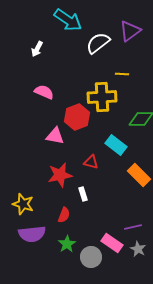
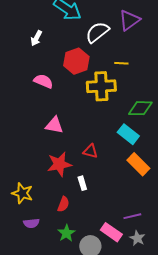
red hexagon: (77, 117) -> (76, 61), moved
cyan rectangle: (116, 145) -> (128, 134), moved
purple semicircle: (32, 234) -> (31, 223), size x0.6

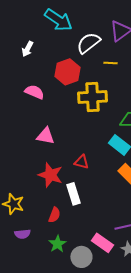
yellow line: (121, 63) -> (110, 63), moved
red star: (59, 164) -> (50, 175), turned 30
white rectangle: (82, 183) -> (73, 194), size x1.5

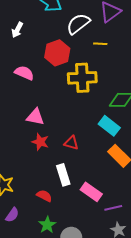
red star: (50, 175) -> (40, 142), moved, size x0.7
red semicircle: (54, 215) -> (44, 196), turned -84
purple semicircle: (22, 234) -> (12, 215), turned -49
pink rectangle: (102, 243) -> (91, 192), moved

